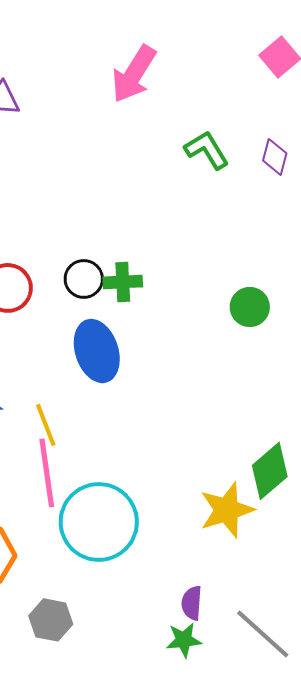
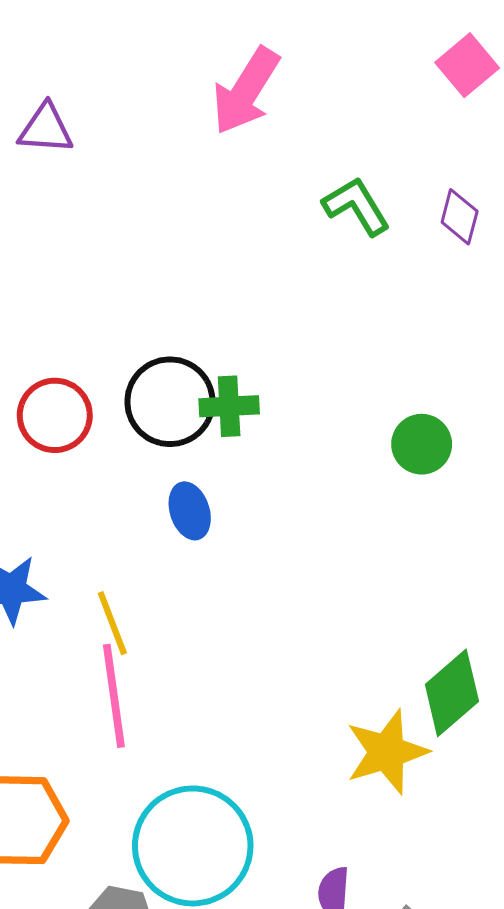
black circle: (84, 279) -> (170, 402), size x1.5
blue ellipse: (97, 351) -> (190, 511), size x0.6
cyan circle: (99, 522) -> (193, 846), moved

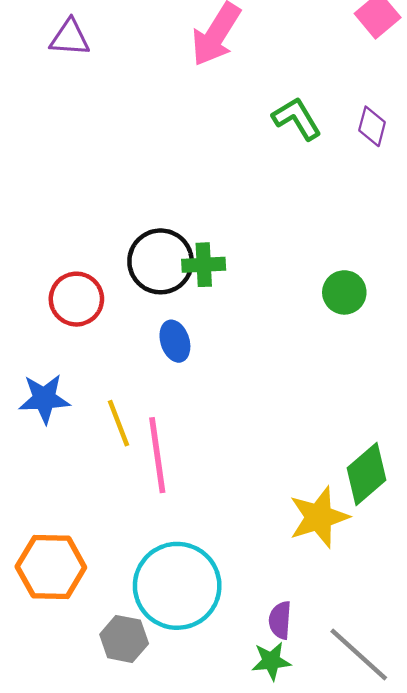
purple triangle: (46, 129) -> (70, 38), moved
red circle: (55, 415) -> (76, 299), moved
pink line: (114, 696) -> (157, 455), moved

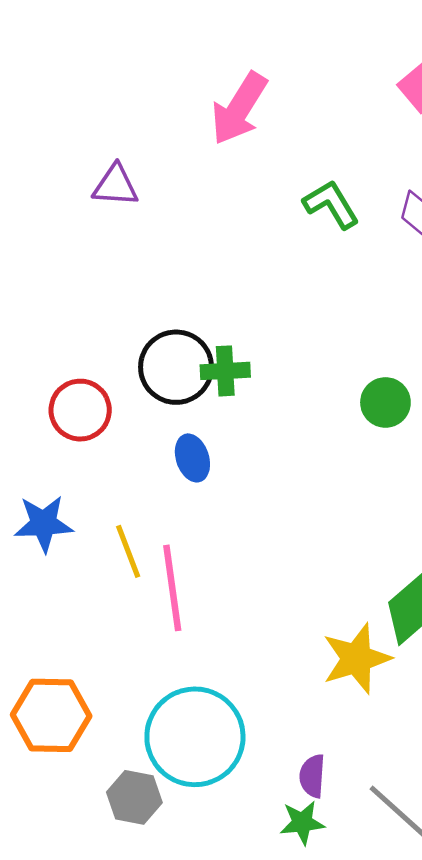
purple triangle: (70, 38) -> (115, 185), moved

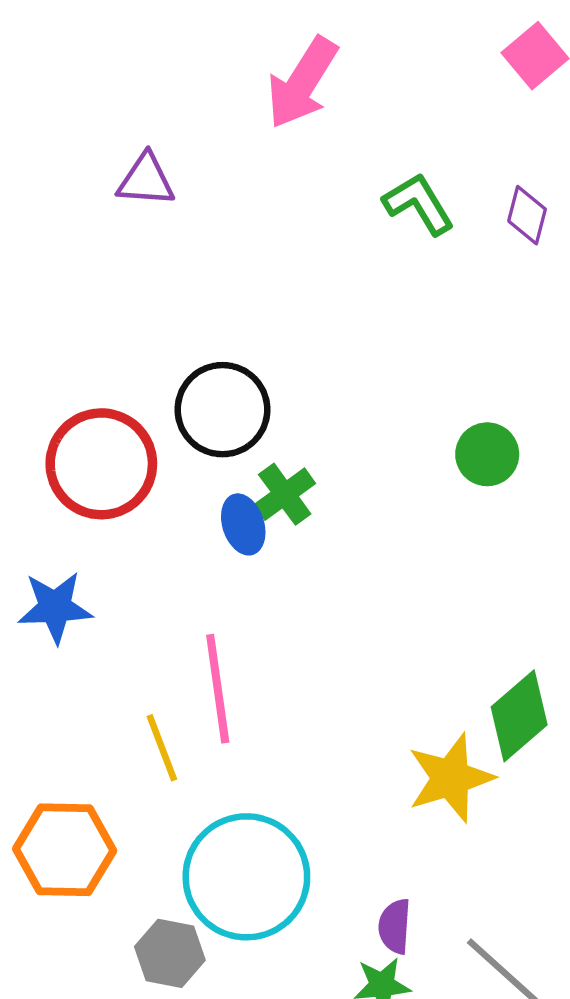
green cross: (225, 371) -> (285, 494), moved, turned -33
red circle: (80, 410) -> (101, 464), size x1.4
yellow line: (128, 551) -> (162, 748), moved

